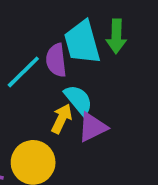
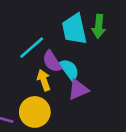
purple semicircle: (56, 60) -> (52, 62), moved, turned -30
yellow arrow: (62, 119) -> (44, 80), moved, turned -48

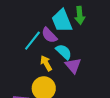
purple semicircle: (52, 62) -> (49, 35), moved
purple triangle: (78, 90) -> (73, 66), turned -36

